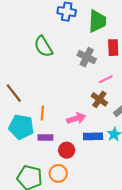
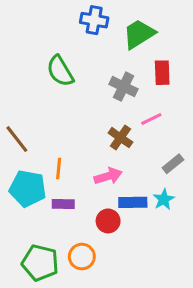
green trapezoid: (97, 21) -> (139, 34), turned -125
brown cross: (99, 99) -> (120, 138), moved
red circle: (67, 150) -> (108, 221), moved

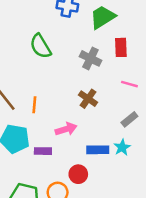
pink line: (151, 119) -> (129, 84), moved, turned 42
orange line: (59, 168) -> (34, 105), moved
pink arrow: (108, 176) -> (66, 129), moved
red circle: (108, 221) -> (78, 174), moved

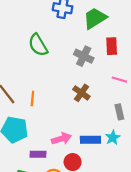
gray rectangle: (129, 119) -> (119, 112), turned -64
pink arrow: (66, 129) -> (61, 139), moved
purple rectangle: (43, 151) -> (38, 154), moved

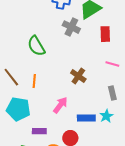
green semicircle: (38, 45) -> (36, 46), moved
gray cross: (84, 56) -> (71, 27), moved
pink arrow: (61, 139) -> (60, 105), moved, turned -36

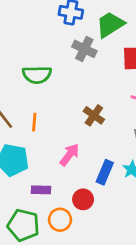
green semicircle: (36, 46) -> (37, 75), turned -60
blue rectangle: (86, 118) -> (105, 172), turned -66

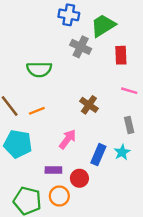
orange line: (34, 122) -> (37, 111), turned 63
purple rectangle: (41, 190) -> (53, 170), moved

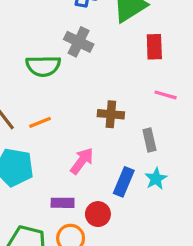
gray cross: (81, 47) -> (79, 42), moved
brown cross: (89, 105) -> (111, 114), turned -30
gray rectangle: (129, 125) -> (149, 140), moved

